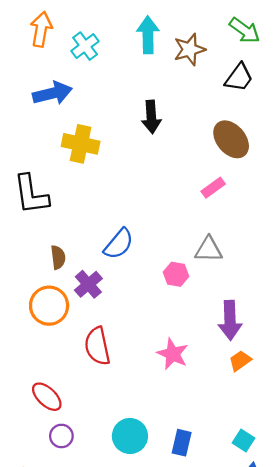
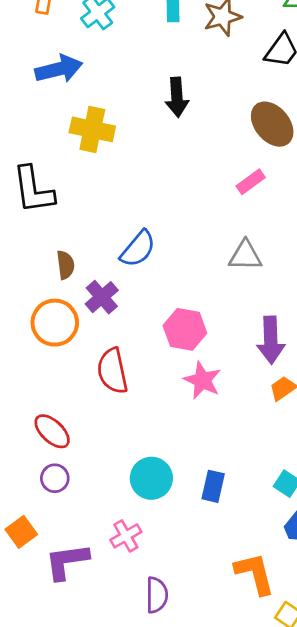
pink hexagon: (176, 274) -> (185, 329), moved, size x1.4
purple circle: (61, 436) -> (55, 478), moved

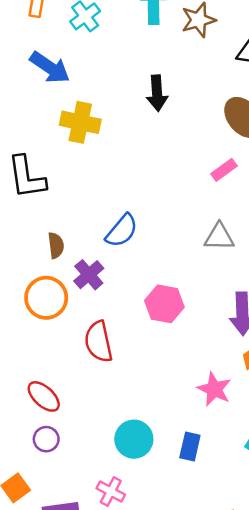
blue arrow: (59, 69) -> (50, 67), turned 48
pink star: (202, 380) -> (214, 389), moved
pink cross: (126, 536) -> (111, 492), turned -32

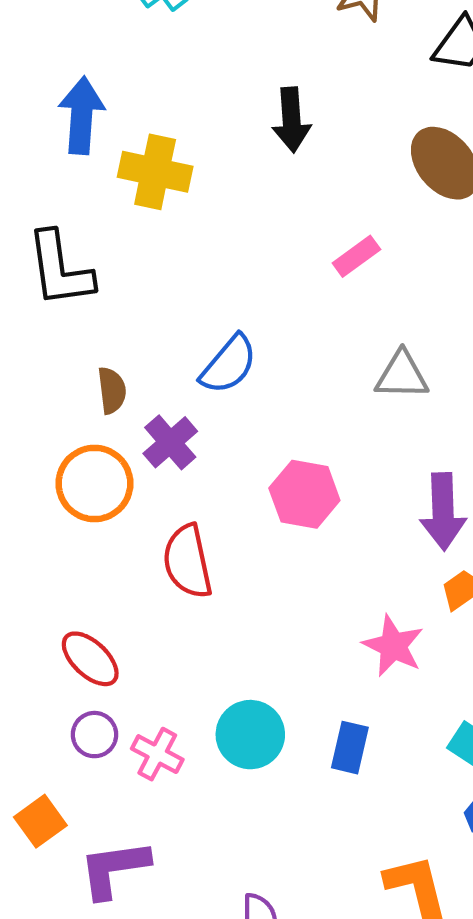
blue arrow: (50, 67) -> (81, 116), moved, turned -120
pink rectangle: (224, 170) -> (356, 256), moved
pink cross: (111, 492) -> (157, 754), moved

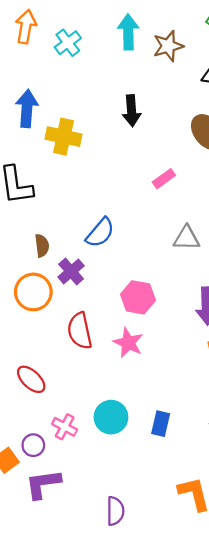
pink star: (393, 646) -> (128, 343), moved
purple circle: (94, 735) -> (33, 445), moved

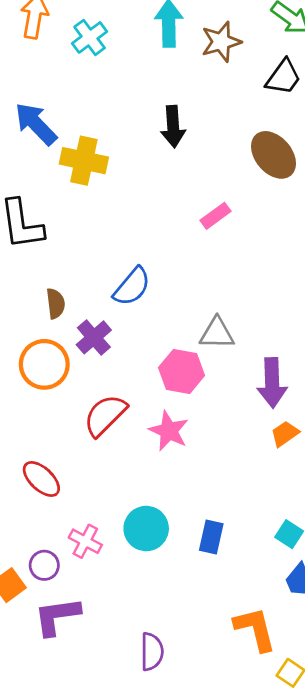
blue arrow: (27, 109) -> (36, 124), turned -48
gray triangle: (187, 238) -> (217, 333), moved
red semicircle: (80, 331) -> (105, 415), turned 57

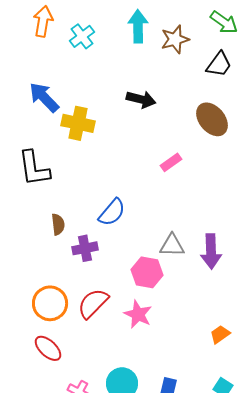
black arrow: (173, 127) -> (141, 99), turned -72
purple cross: (94, 337) -> (85, 248), turned 30
orange circle: (44, 364) -> (50, 303), moved
purple arrow: (272, 383) -> (211, 251), moved
orange trapezoid: (285, 434) -> (220, 334), moved

